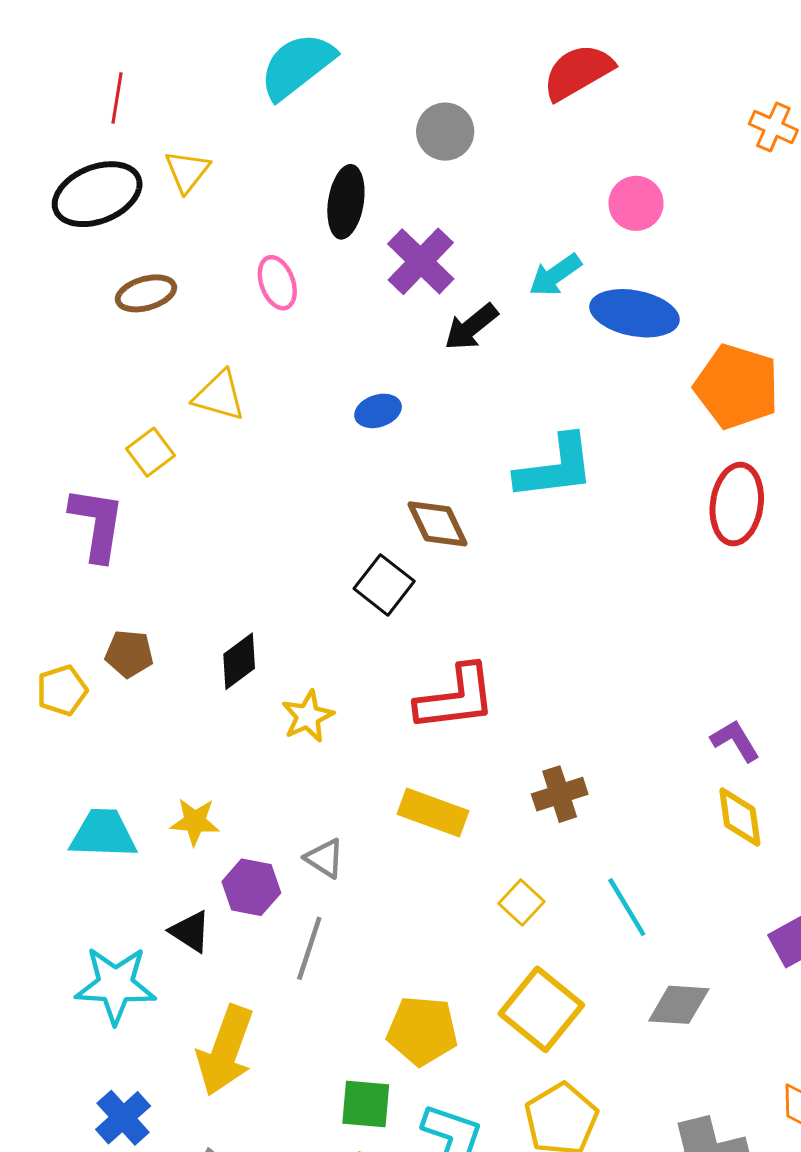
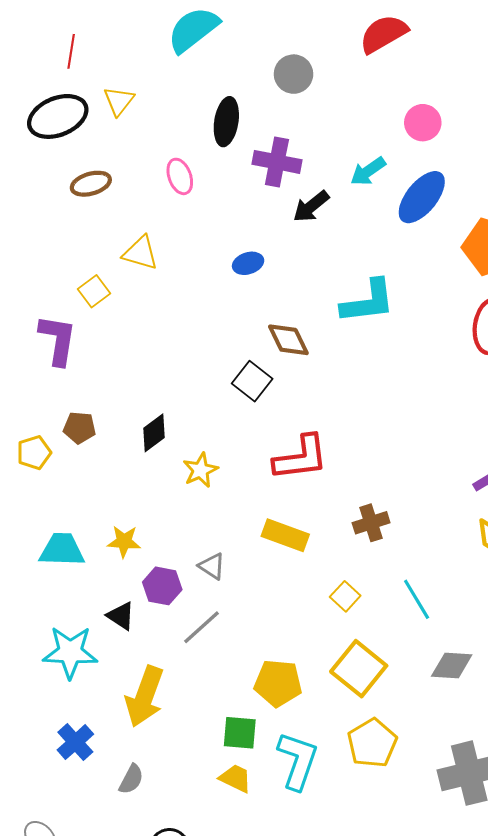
purple cross: (421, 261) -> (277, 162), turned -33
blue ellipse: (634, 313) -> (422, 197), turned -62
gray line: (309, 948) -> (202, 627), turned 30

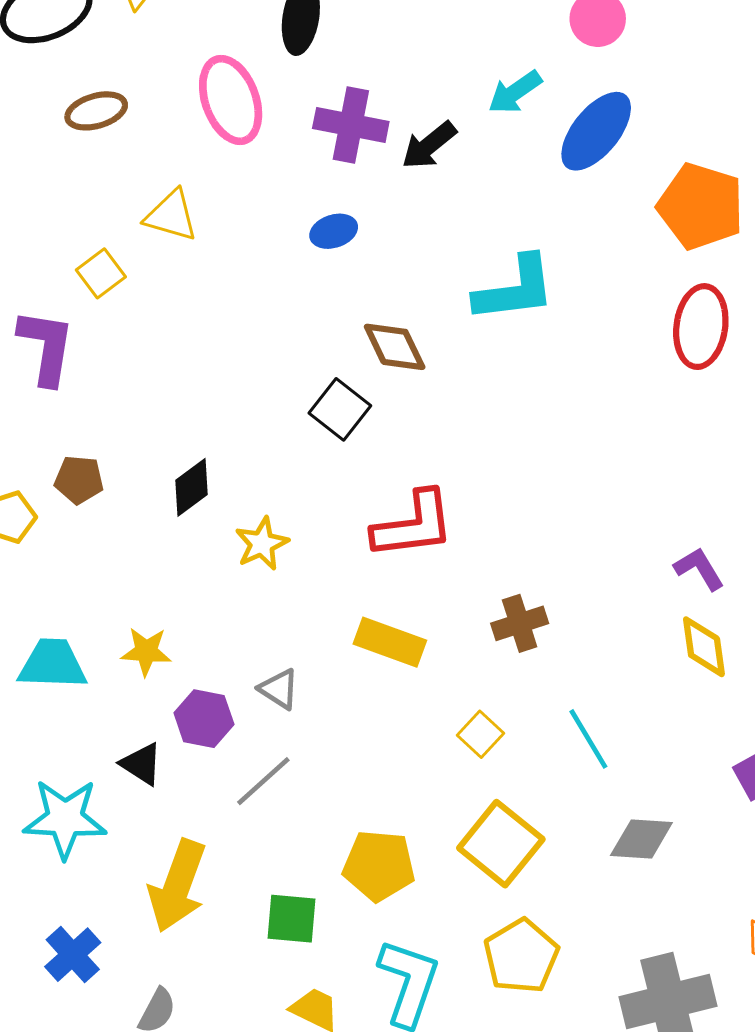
purple cross: (277, 162) -> (351, 125), moved
pink ellipse: (180, 176) -> (231, 100), size x1.6
green square: (240, 733) -> (291, 919), moved

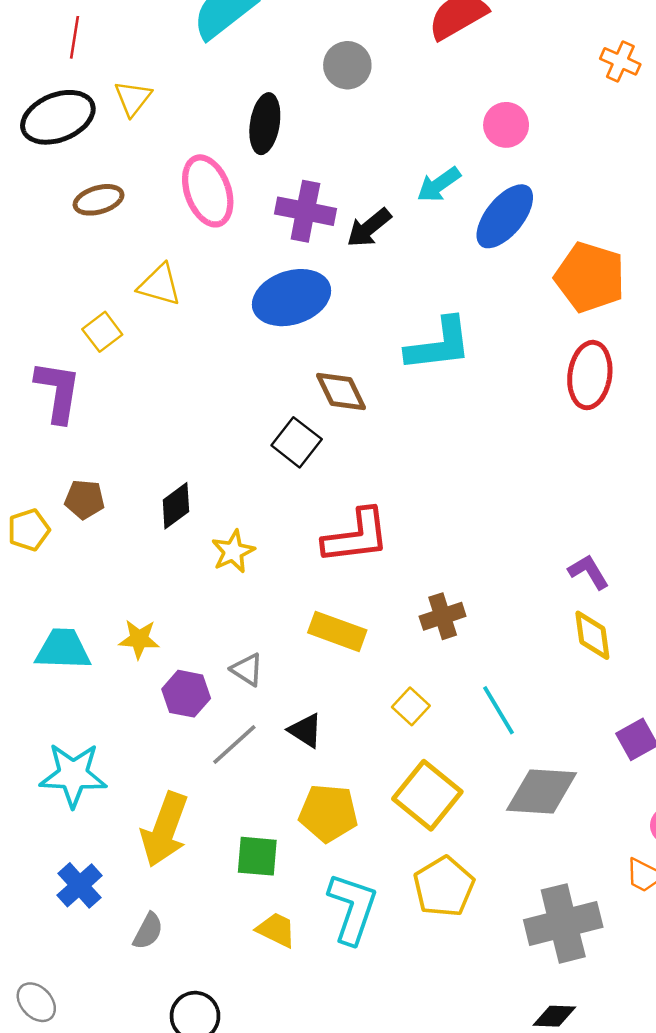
blue ellipse: (334, 231) -> (291, 298), size x2.0
black triangle: (141, 764) -> (305, 731), moved
gray diamond: (641, 839) -> (542, 791), size x1.4

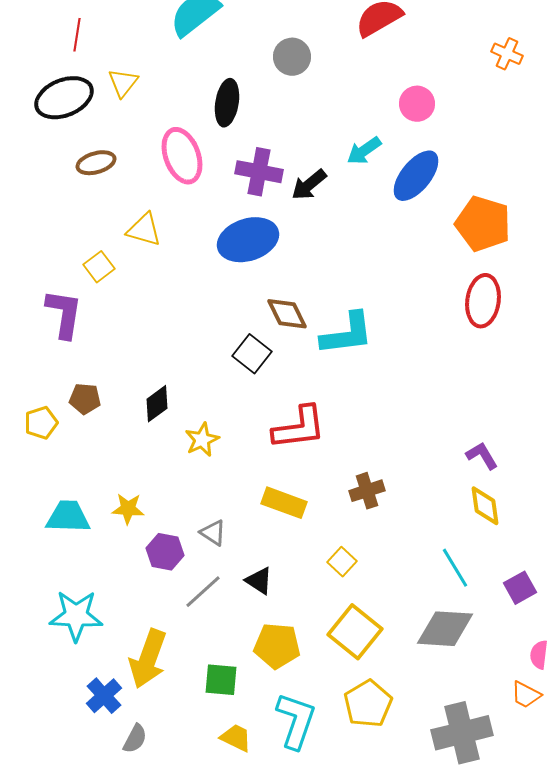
cyan L-shape: (439, 345) -> (347, 334), moved
cyan line: (498, 710) -> (455, 568), moved
blue cross: (79, 885) -> (104, 696), moved

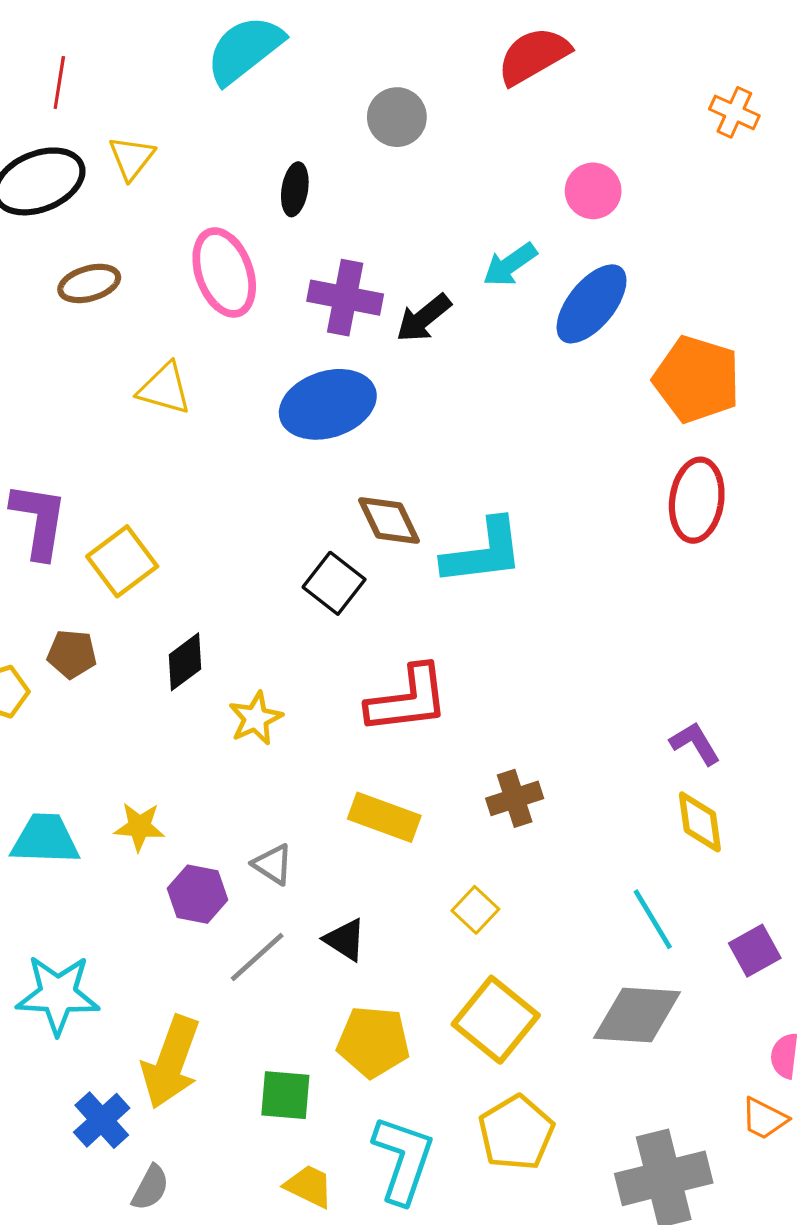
black ellipse: (227, 103) -> (295, 189), size x0.7
yellow square: (99, 267) -> (122, 561), moved, size x1.4

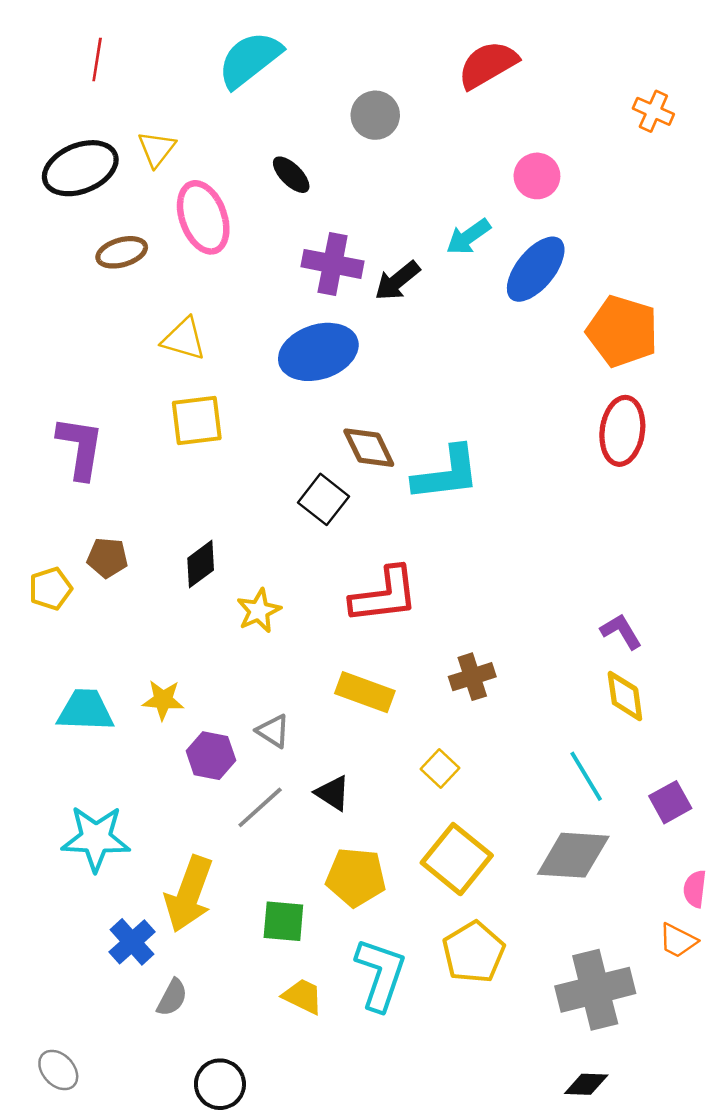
red line: (59, 83) -> (97, 60), moved
black ellipse: (295, 189) -> (291, 175), turned -54
pink ellipse: (224, 272) -> (203, 217), moved
yellow square: (122, 561) -> (197, 420), moved, turned 30

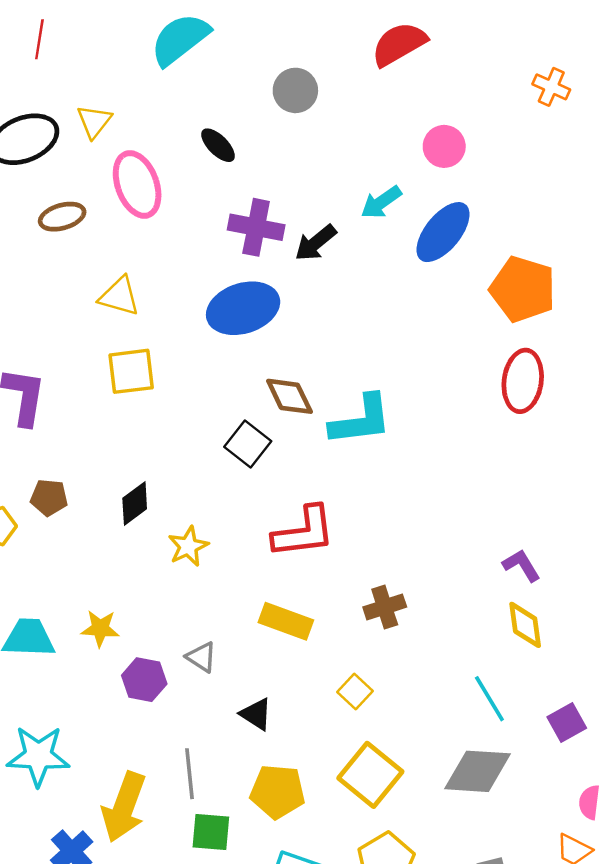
gray line: (260, 807) -> (189, 774), moved, turned -54

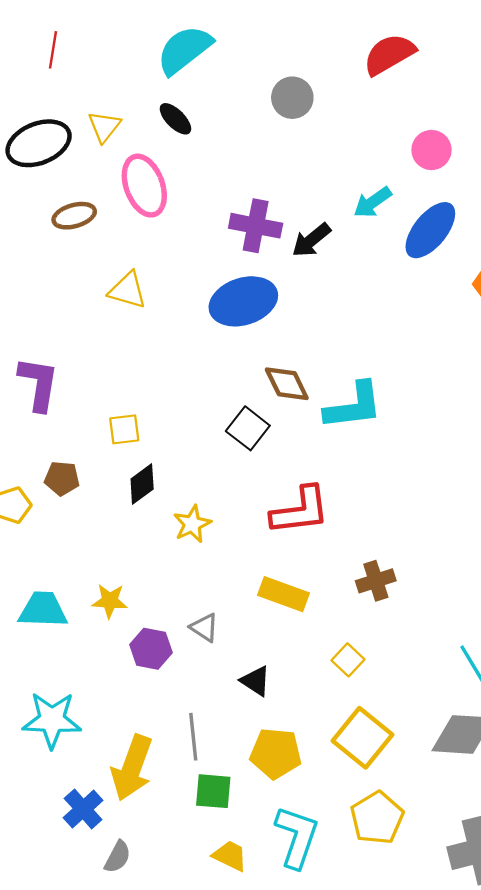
black ellipse: (218, 145) -> (175, 119), moved
yellow square: (131, 371) -> (124, 429), moved, size x0.7

